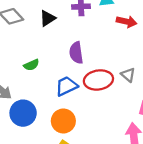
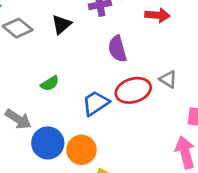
purple semicircle: (76, 53) -> (117, 49), moved
orange circle: (63, 121) -> (81, 150), moved

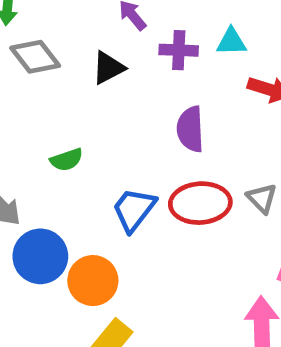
blue trapezoid: (96, 103) -> (134, 210), turned -32

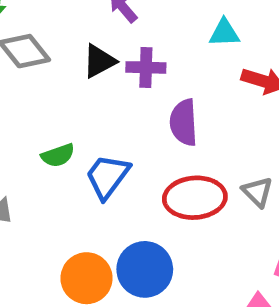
purple cross: (179, 50) -> (146, 67), moved
blue trapezoid: (134, 210) -> (107, 176), moved
blue circle: (40, 256) -> (145, 269), moved

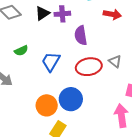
green semicircle: (58, 155) -> (21, 51), moved

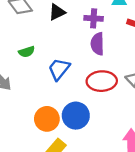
purple cross: (62, 14) -> (94, 18), moved

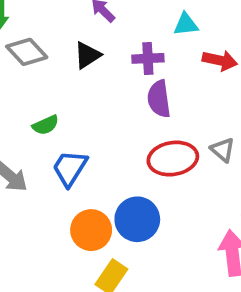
blue trapezoid: (59, 69) -> (70, 168), moved

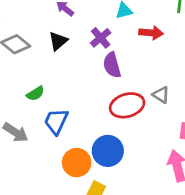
purple cross: (148, 58) -> (101, 38), turned -30

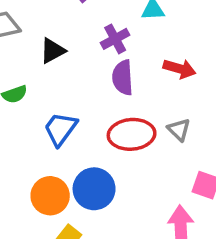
red arrow: (151, 33) -> (179, 69), moved
black triangle: (58, 41) -> (53, 51), moved
blue trapezoid: (56, 121) -> (60, 129), moved

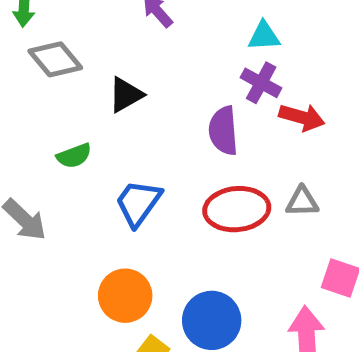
purple cross: (115, 39) -> (261, 83), moved, turned -32
gray triangle: (179, 130) -> (302, 202), turned -45
blue circle: (94, 189) -> (212, 320), moved

